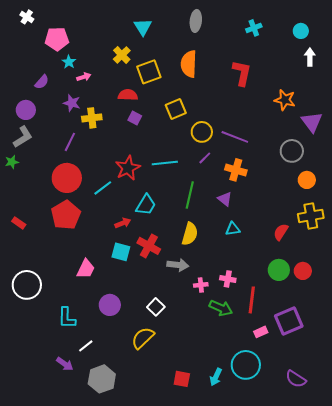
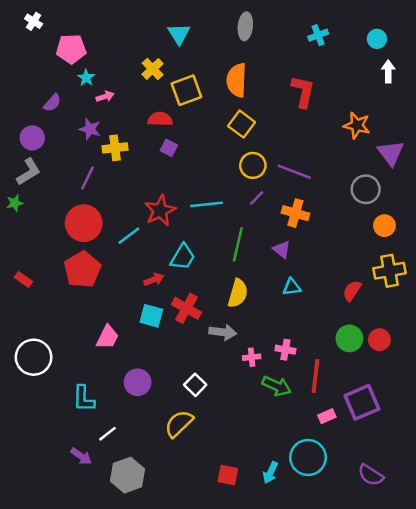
yellow square: (176, 109) -> (242, 124), moved, turned -30

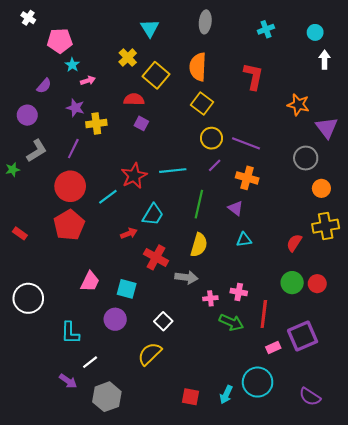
yellow square: (186, 90) -> (156, 75), turned -30
gray L-shape: (29, 172) -> (37, 151), moved
cyan square: (151, 316) -> (127, 289), moved

